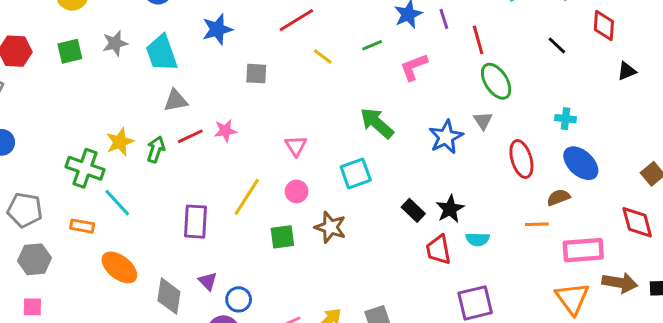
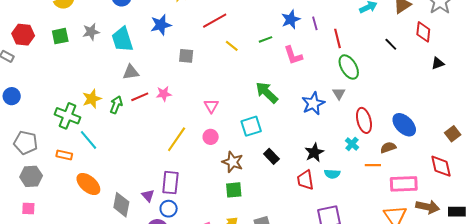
pink L-shape: (414, 67) -> (293, 55), turned -90
cyan cross: (565, 119) -> (352, 144), moved, turned 32
black rectangle: (413, 210) -> (271, 156), moved
purple rectangle: (196, 222) -> (170, 183), moved
green square: (282, 237) -> (234, 190), moved

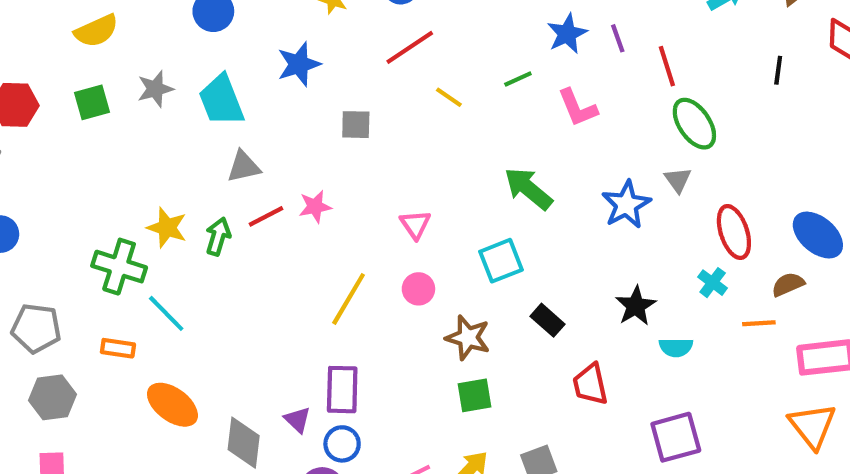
black line: (391, 44) -> (778, 70), turned 56
yellow star: (92, 99) -> (167, 228), turned -30
red trapezoid: (305, 180) -> (590, 384), moved

